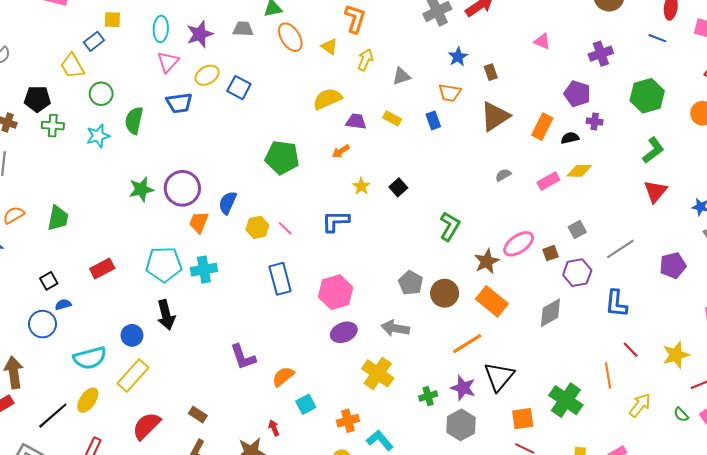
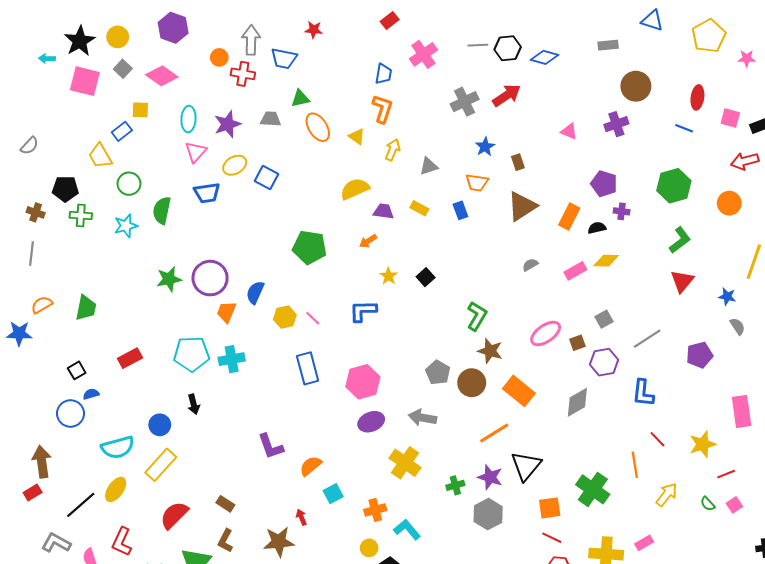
purple cross: (601, 54) -> (616, 124), moved
brown star: (487, 261) -> (490, 351), moved, turned -30
black arrow: (166, 315) -> (194, 404), size x0.7

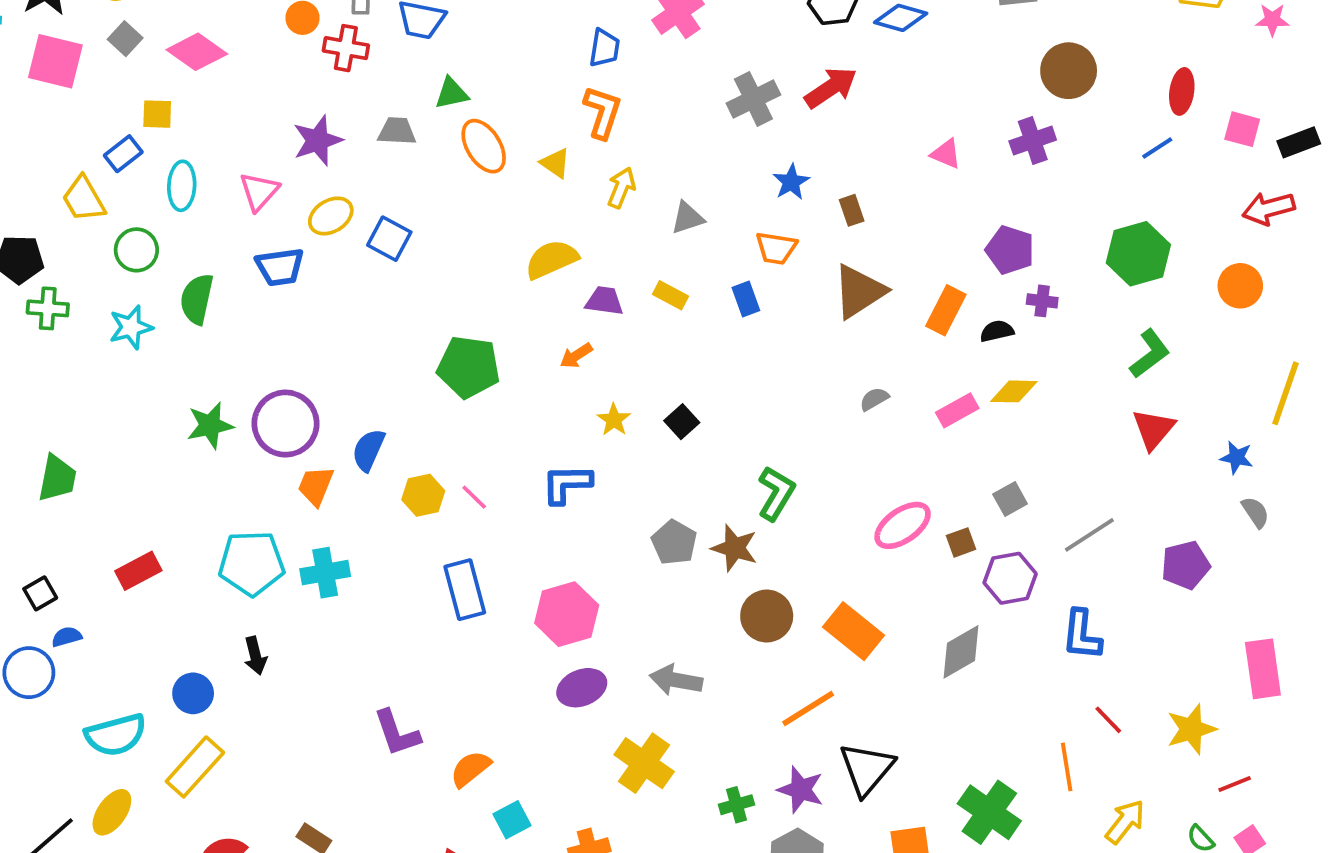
cyan ellipse: (188, 119) -> (182, 186), moved
blue line: (684, 128) -> (1157, 148), turned -54
brown star: (490, 351) -> (735, 548), moved
gray pentagon: (438, 372) -> (674, 542), moved

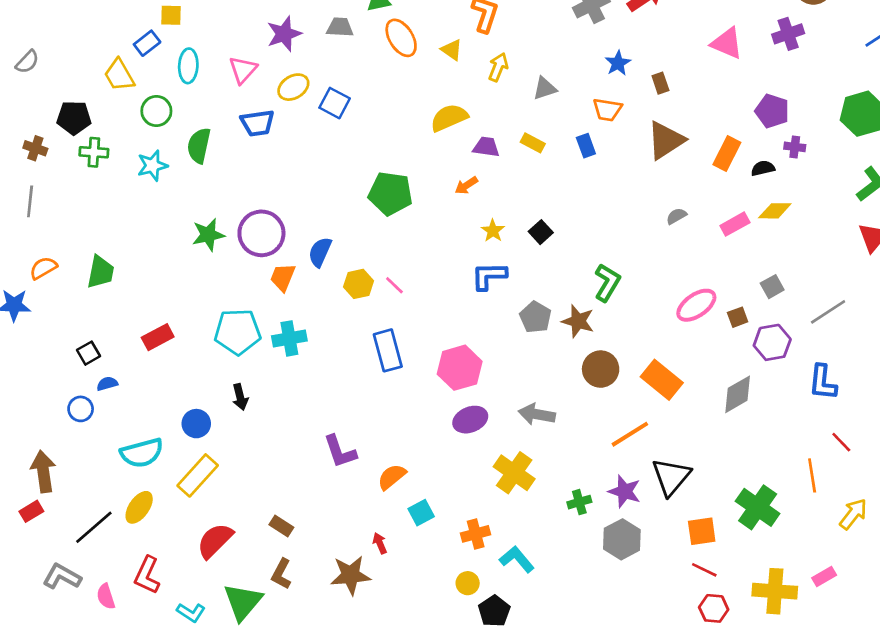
pink triangle: (946, 154) -> (727, 43), size x1.5
blue L-shape: (567, 484) -> (489, 276), moved
blue circle: (29, 673) -> (81, 409), size x0.7

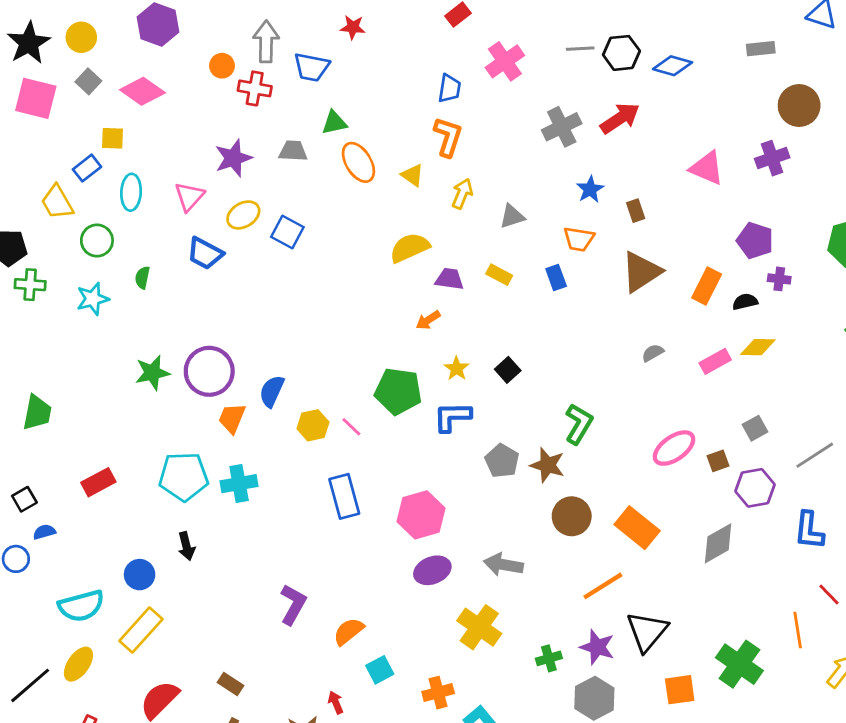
blue trapezoid: (257, 123) -> (205, 253), turned 36
green semicircle: (199, 146) -> (142, 277), size x0.6
green pentagon: (390, 193) -> (398, 391), moved
purple L-shape: (340, 451) -> (293, 604), turned -132

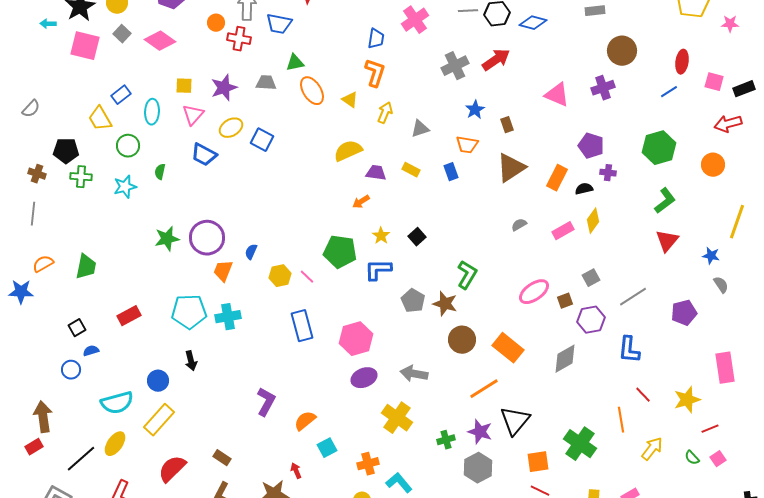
yellow square: (113, 138) -> (184, 86), moved
yellow diamond: (758, 347) -> (593, 221), turned -55
blue semicircle: (272, 391) -> (251, 252), size x0.7

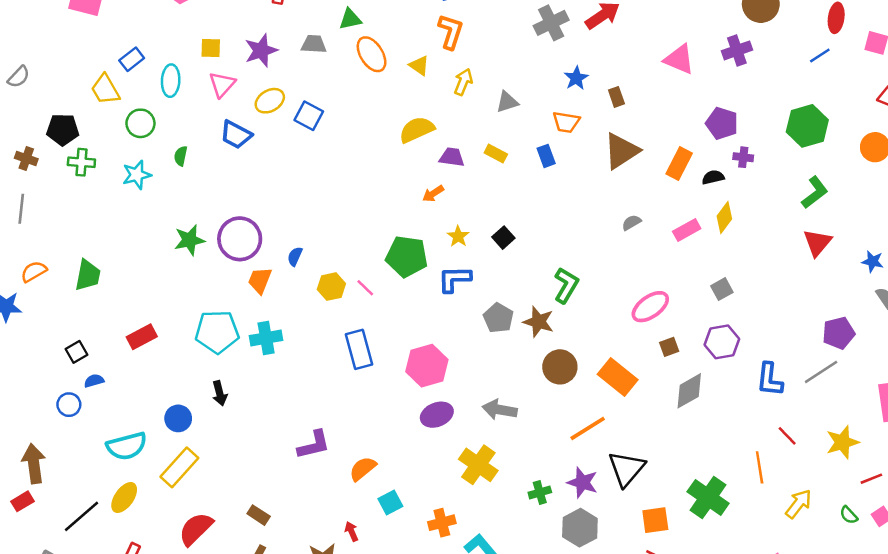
gray line: (633, 297) -> (821, 372), moved
brown square: (565, 301) -> (669, 347), moved
purple L-shape: (266, 402) -> (314, 445), turned 48

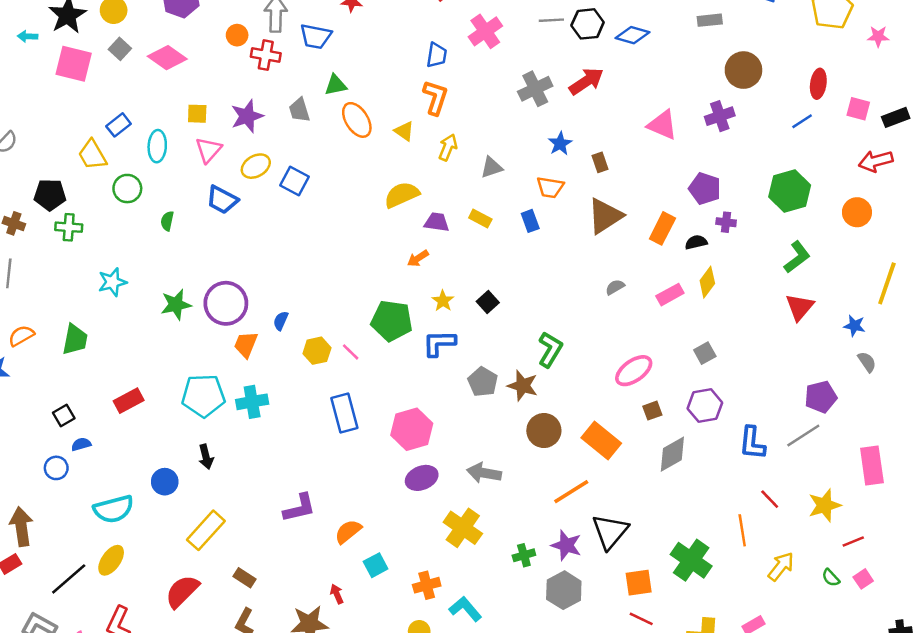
gray trapezoid: (314, 44) -> (299, 110), turned -110
cyan star: (137, 175) -> (112, 282), moved
yellow rectangle: (179, 467) -> (206, 530), moved

